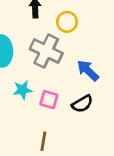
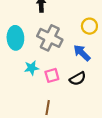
yellow circle: (67, 22) -> (89, 26), moved
pink square: (49, 100) -> (52, 75), turned -32

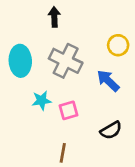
black semicircle: (78, 79) -> (111, 130), moved

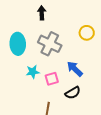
blue arrow: (108, 81) -> (75, 69), moved
black semicircle: (111, 130) -> (73, 93), moved

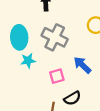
cyan star: (33, 72) -> (28, 61), moved
black semicircle: (73, 93) -> (72, 98), moved

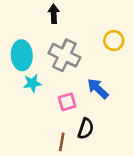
black semicircle: (72, 98) -> (86, 129), turned -42

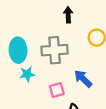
black arrow: (54, 14) -> (68, 15), moved
gray cross: (64, 55) -> (55, 50), turned -30

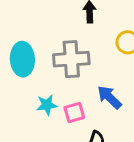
cyan star: (27, 74) -> (47, 105), moved

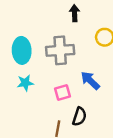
cyan star: (47, 105) -> (25, 83), moved

